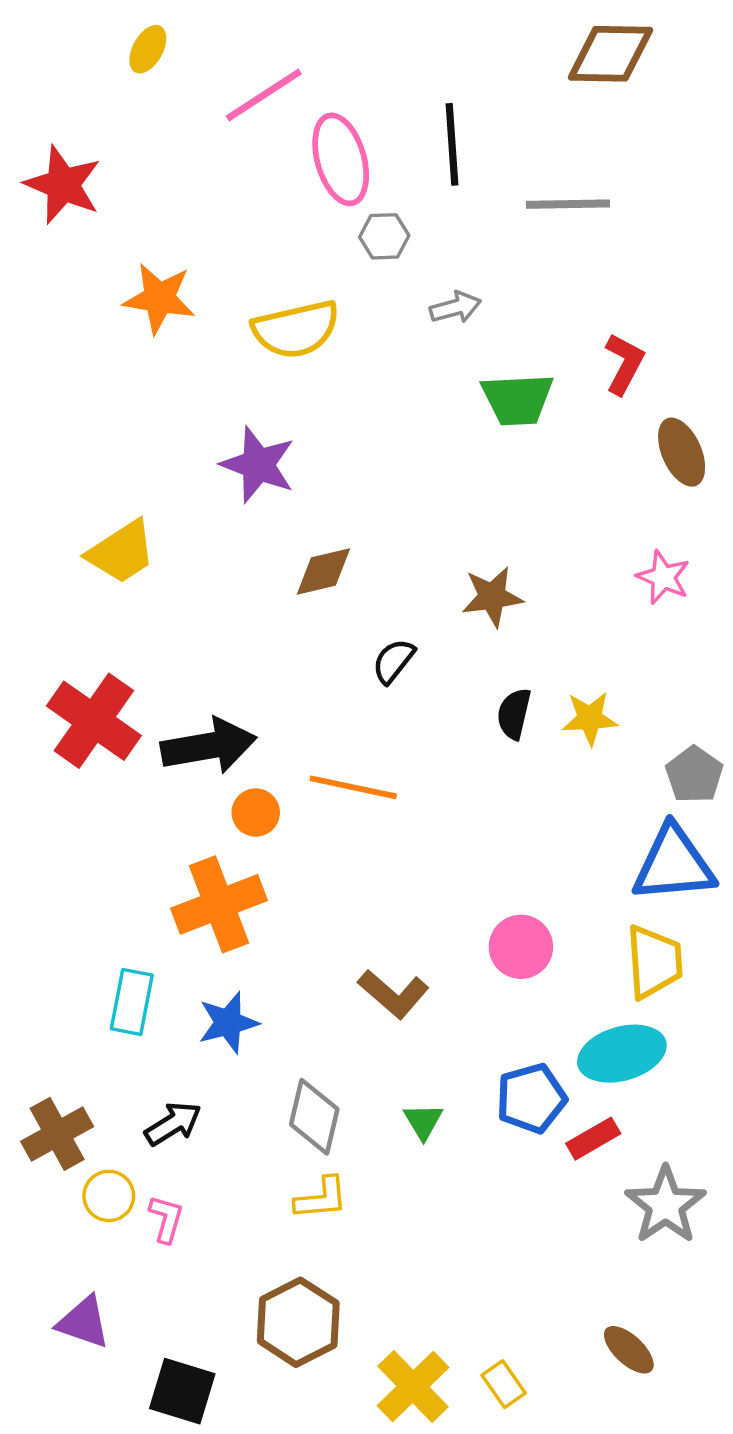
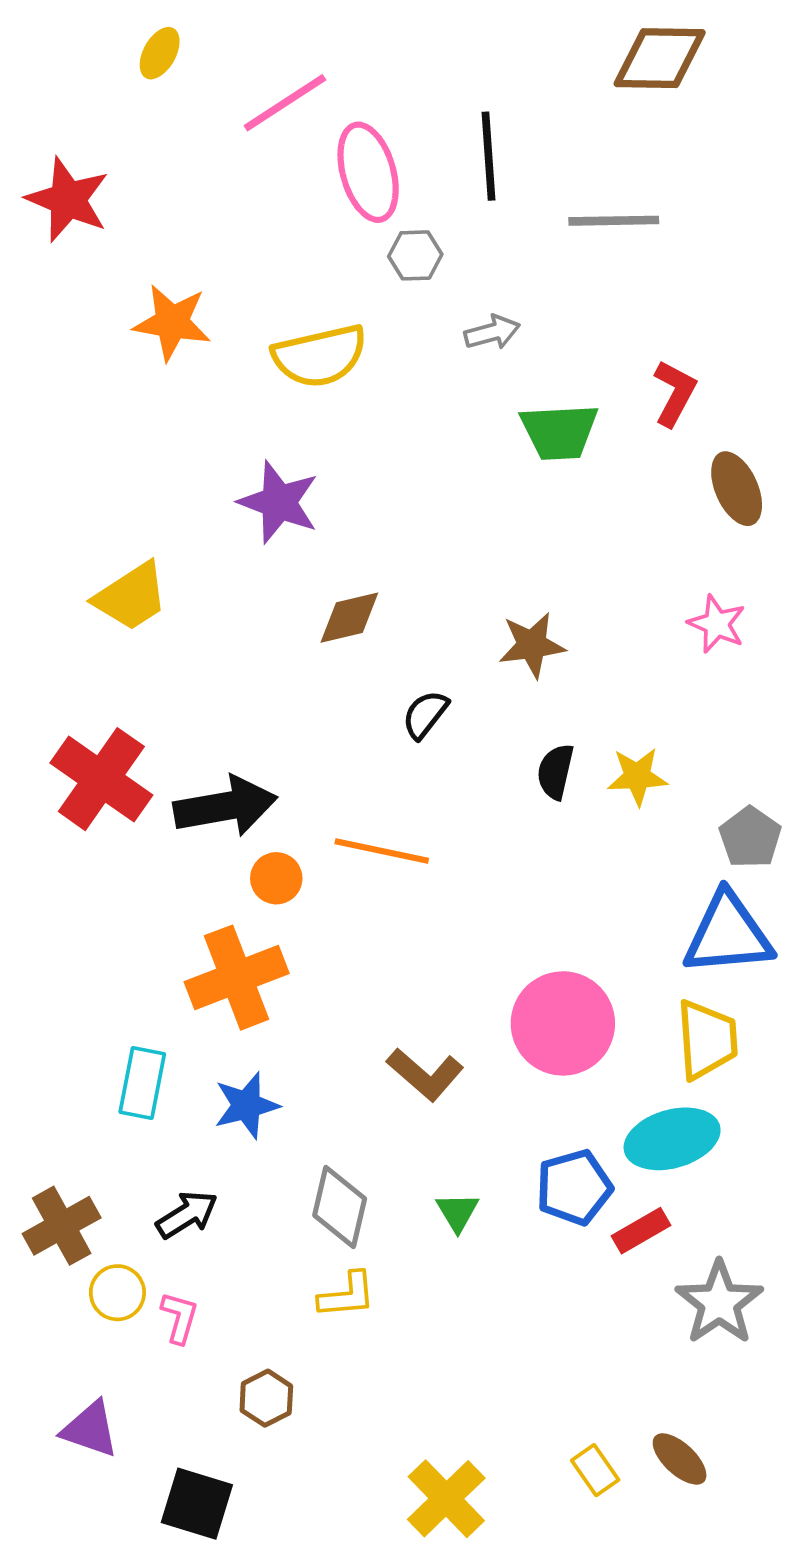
pink circle: (521, 947) -> (563, 1023), size x1.5
brown hexagon: (298, 1322) -> (266, 1398), moved, size x0.6
yellow rectangle: (504, 1384) -> (595, 1470), moved

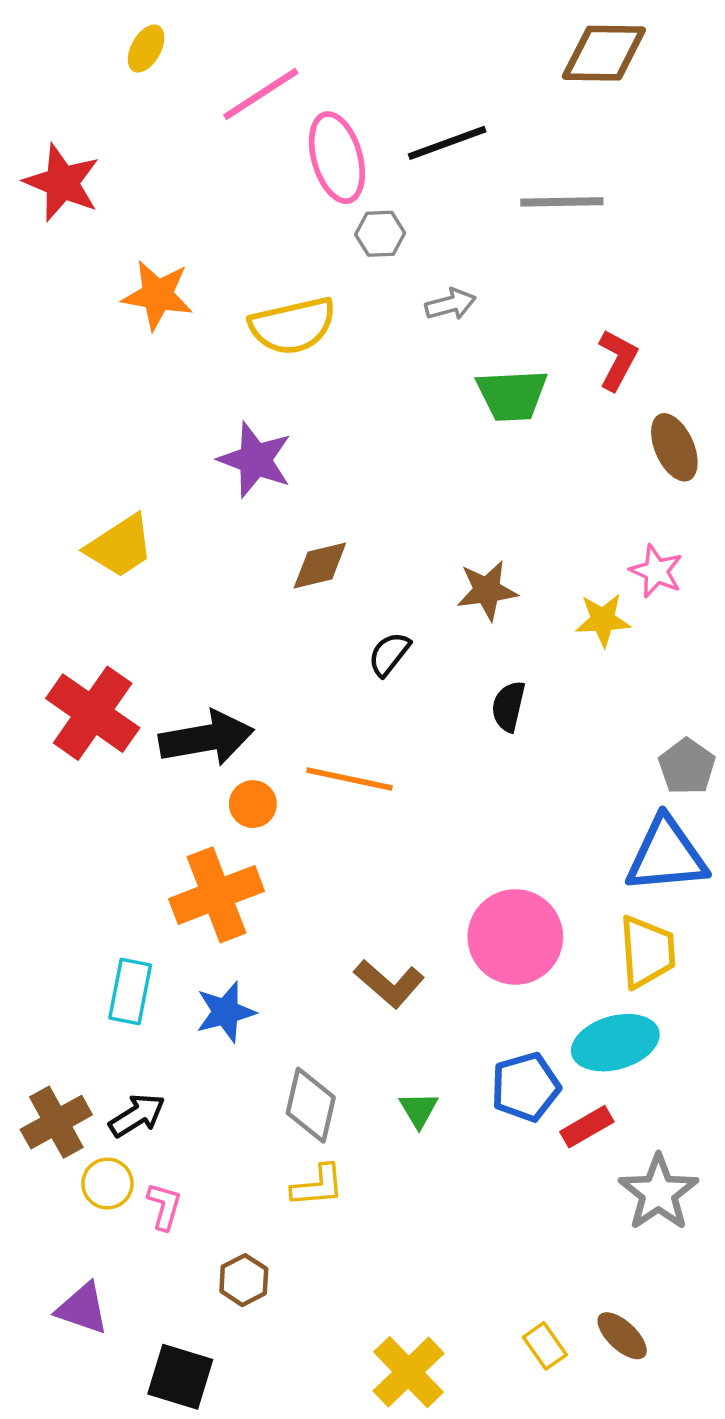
black line: (488, 156) -> (447, 143), turned 74
yellow star: (637, 777) -> (603, 620), moved
black arrow: (187, 1215) -> (137, 1115), moved

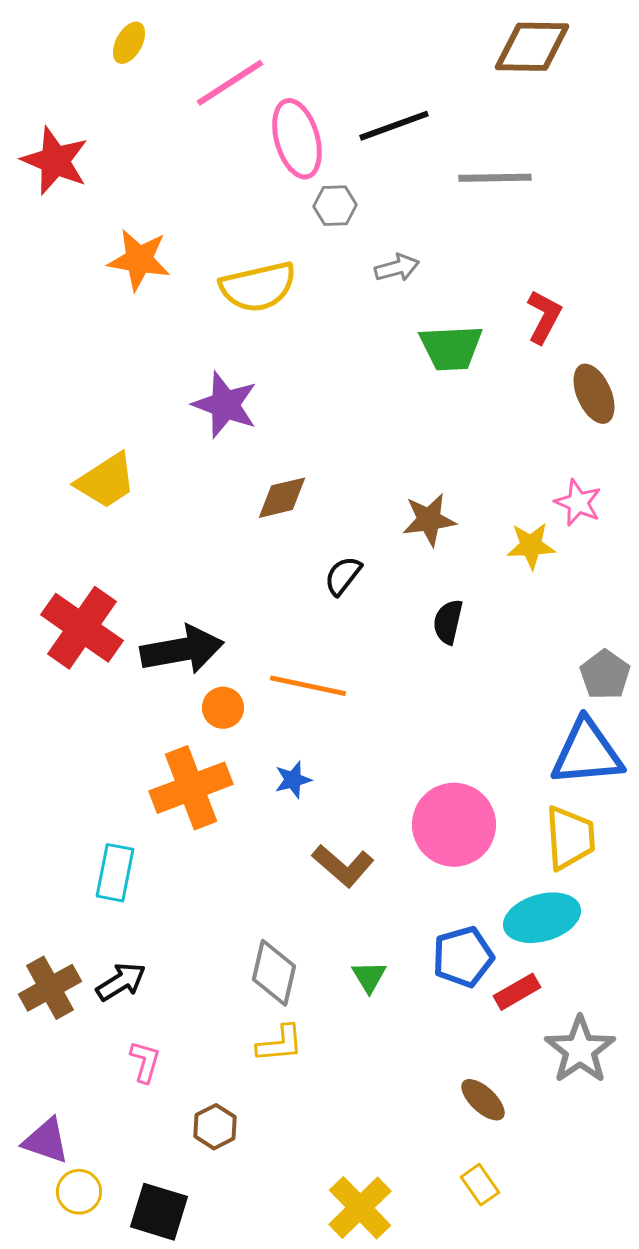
blue star: (226, 1012) -> (293, 780), moved, size x0.7
yellow circle: (107, 1184) -> (79, 1192), moved
purple triangle: (82, 1308) -> (46, 1141), moved
brown ellipse: (622, 1336) -> (483, 1100), moved

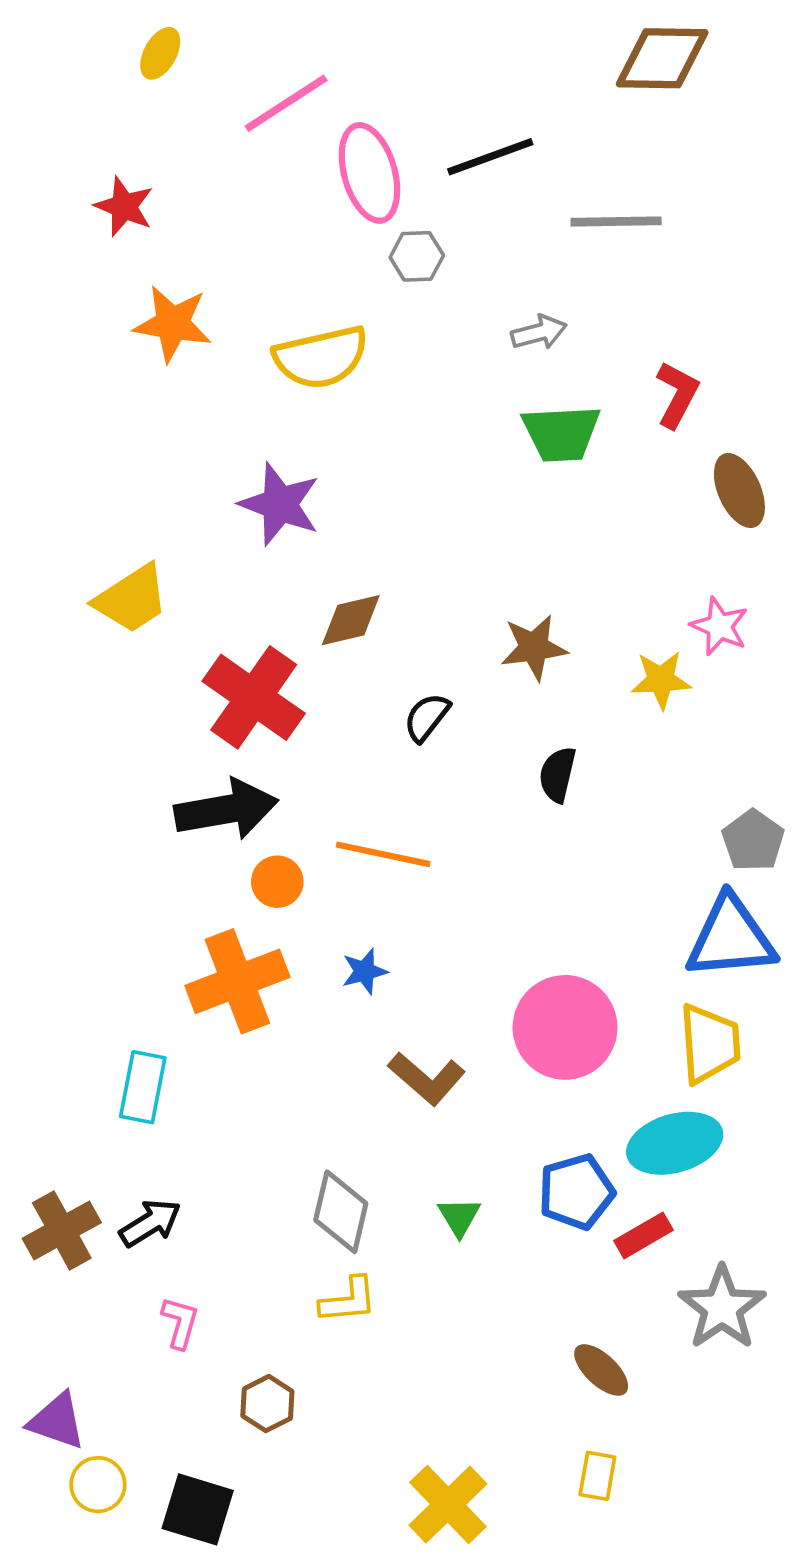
red star: (55, 161) -> (124, 207), moved, size x0.7
gray arrow: (397, 268) -> (539, 332), moved
red cross: (82, 628) -> (254, 697), moved
yellow rectangle: (480, 1185) -> (597, 1476), turned 45

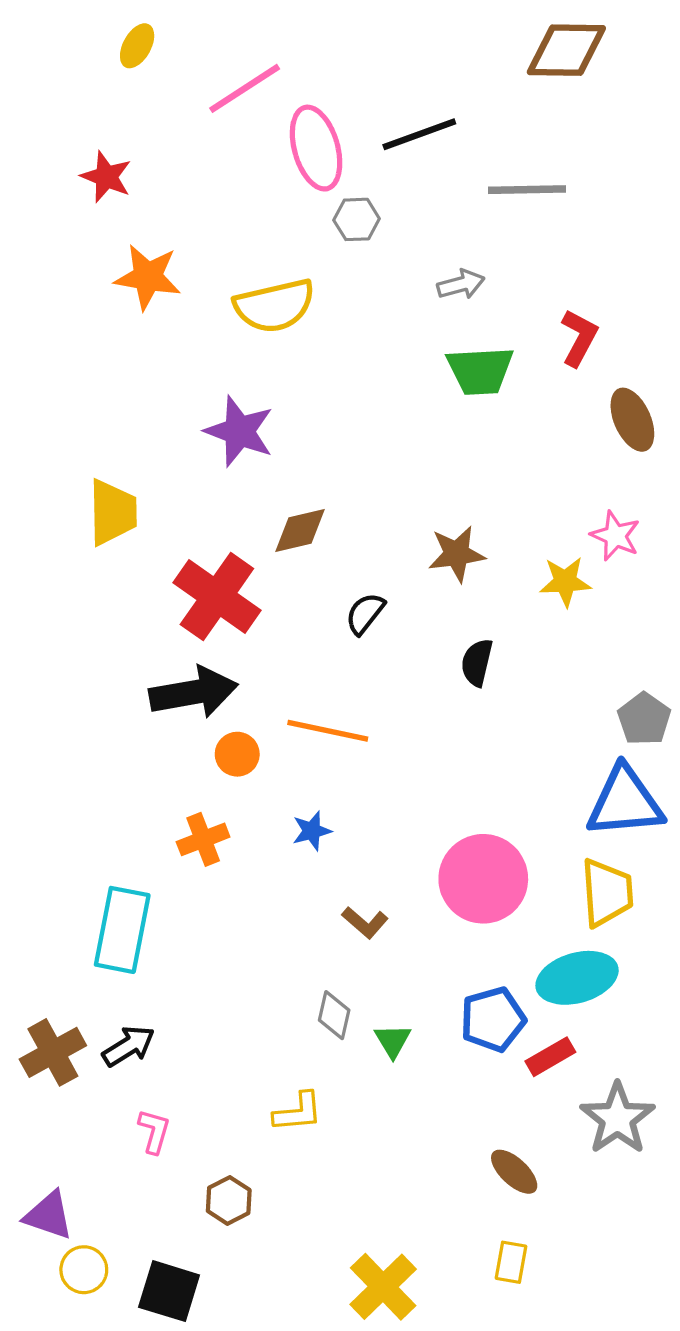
yellow trapezoid: (132, 599) -> (113, 512), turned -58
orange cross: (237, 981) -> (203, 839), size x0.6
brown L-shape: (427, 1078) -> (365, 922), size x0.7
cyan rectangle: (143, 1087) -> (122, 930), size x1.4
gray diamond: (341, 1212) -> (334, 1015), moved, size x0.7

